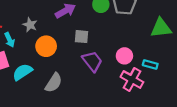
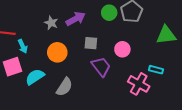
gray star: (30, 25) -> (51, 23), moved
pink circle: (124, 56) -> (122, 49), moved

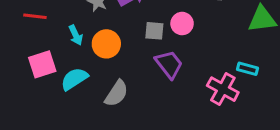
cyan arrow: (23, 46) -> (76, 35), moved
pink circle: (122, 49) -> (182, 24), moved

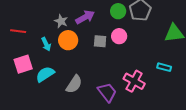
orange circle: (106, 44) -> (68, 40), moved
purple trapezoid: (169, 64) -> (107, 92), moved
pink cross: (223, 89) -> (134, 81), moved

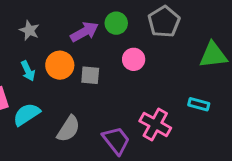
green circle: (118, 11) -> (116, 23), moved
gray star: (61, 21) -> (29, 30), moved
gray square: (100, 41) -> (90, 75), moved

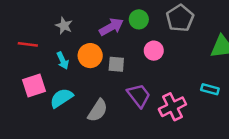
pink cross: (155, 124) -> (172, 107), turned 35
purple trapezoid: (116, 140) -> (139, 95), moved

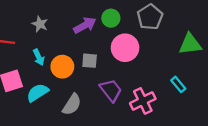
pink circle: (154, 51) -> (125, 48), size x1.5
orange circle: (90, 56) -> (62, 67), moved
cyan rectangle: (210, 89) -> (178, 84), turned 35

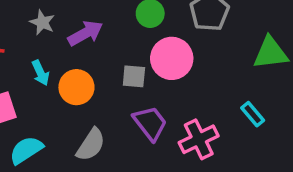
purple arrow: (85, 25) -> (85, 33), moved
gray square: (90, 61) -> (134, 76), moved
cyan semicircle: (38, 93) -> (26, 150), moved

